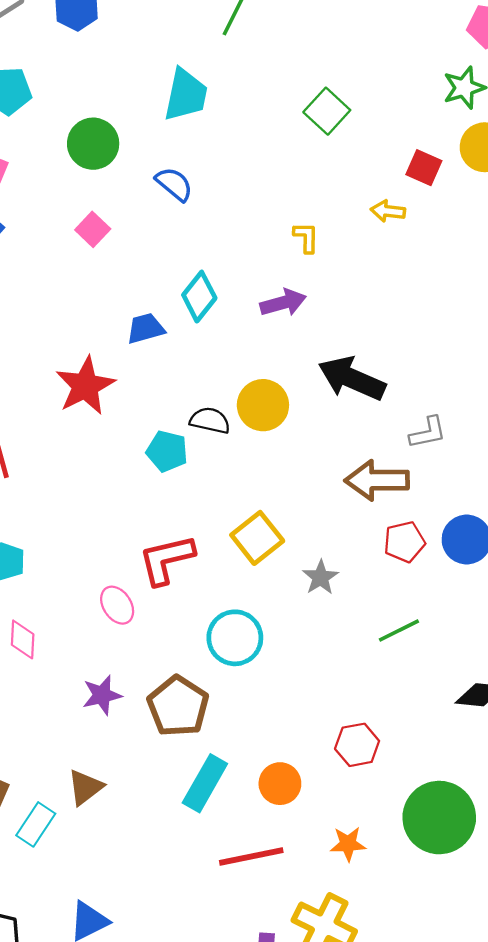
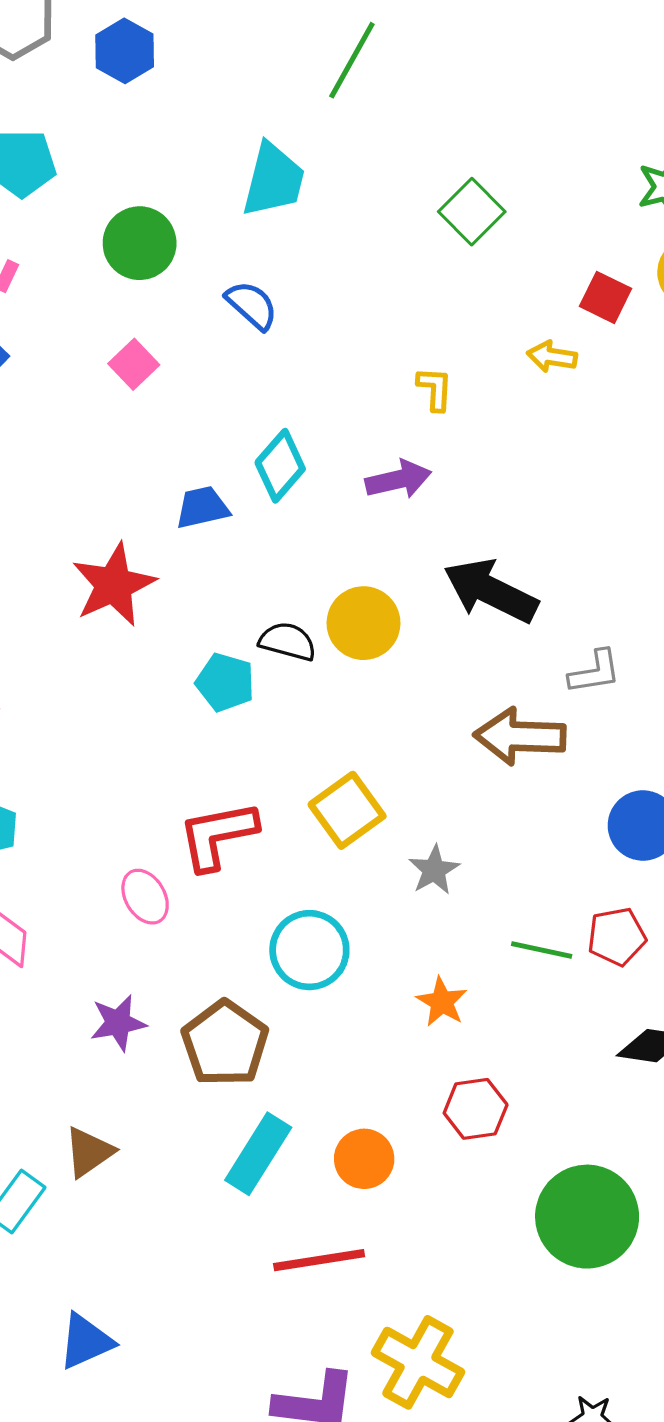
red pentagon: (404, 542) -> (617, 937), moved
green line: (399, 631) -> (542, 950), turned 36
orange star: (348, 844) -> (442, 1002), moved, turned 30

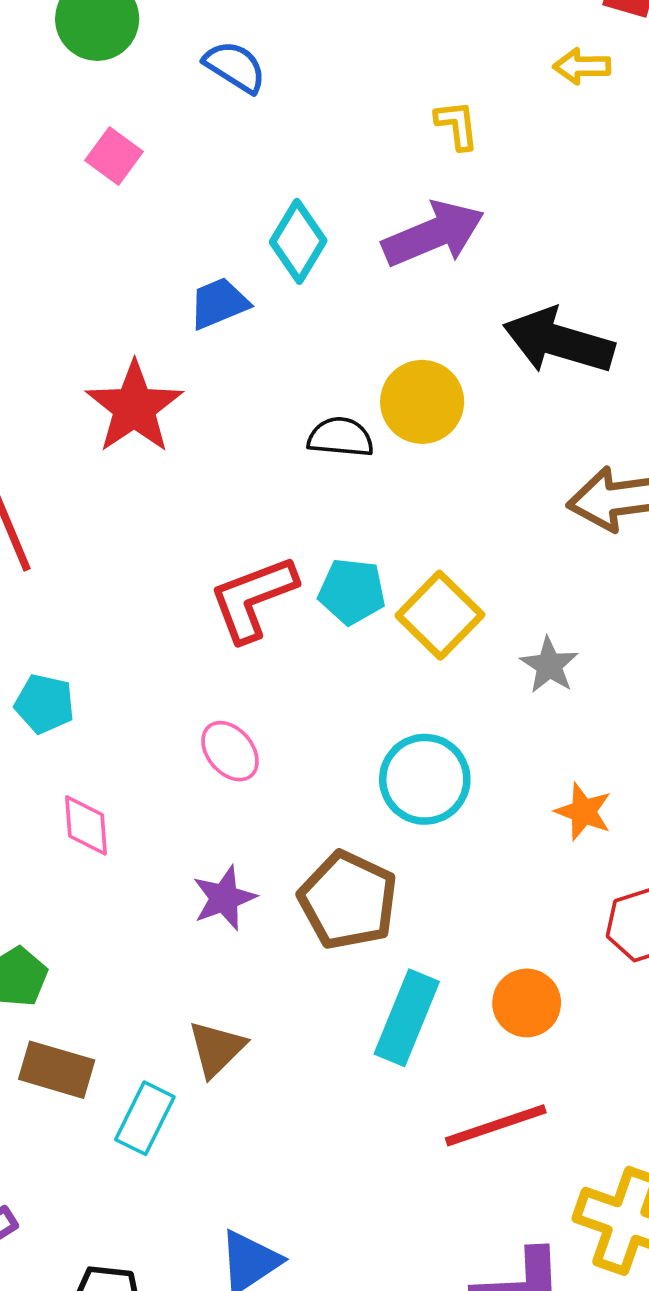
purple arrow: (398, 480) -> (433, 234), size x1.4
cyan pentagon: (225, 682) -> (352, 591), moved
red L-shape: (218, 835) -> (253, 598), moved

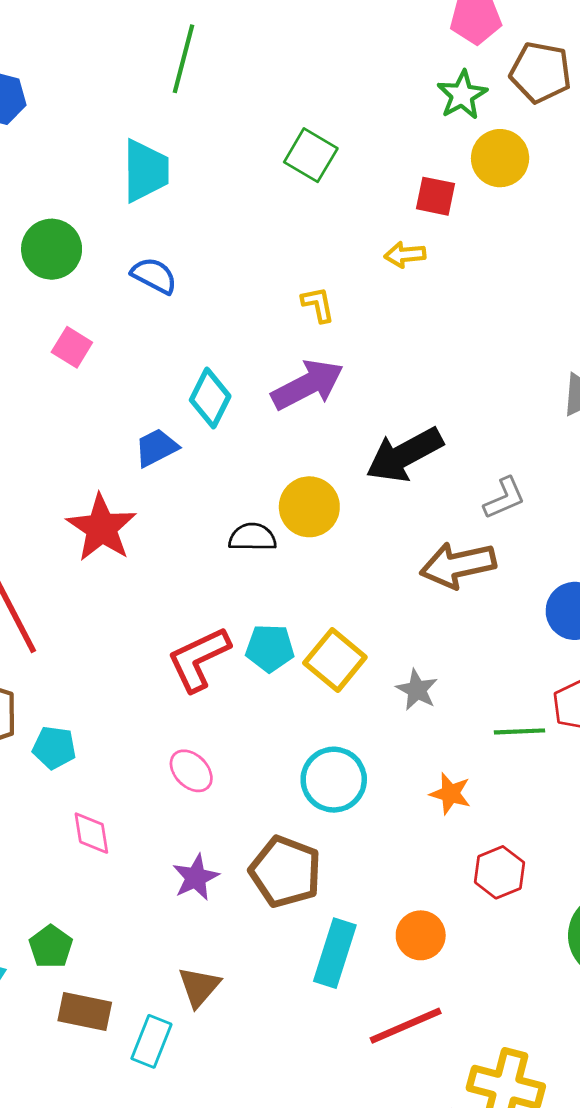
black arrow: (559, 341) -> (404, 455), turned -40

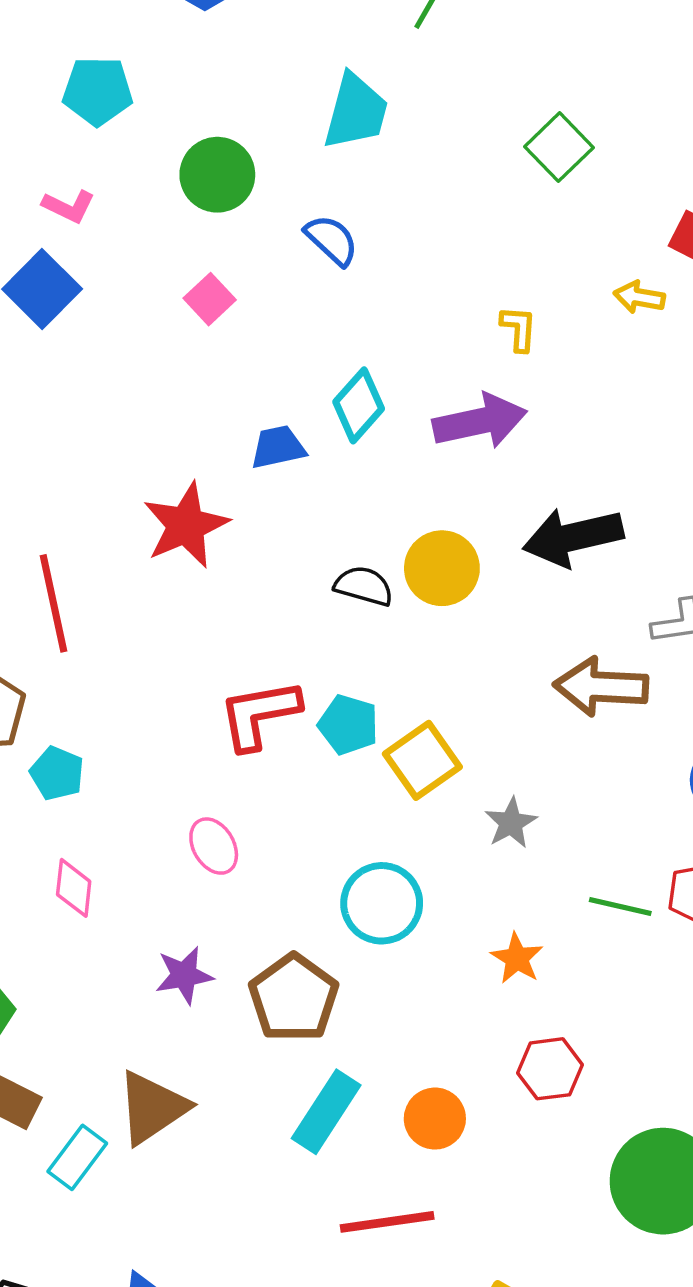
brown triangle: (199, 987) -> (152, 1108), size x1.4

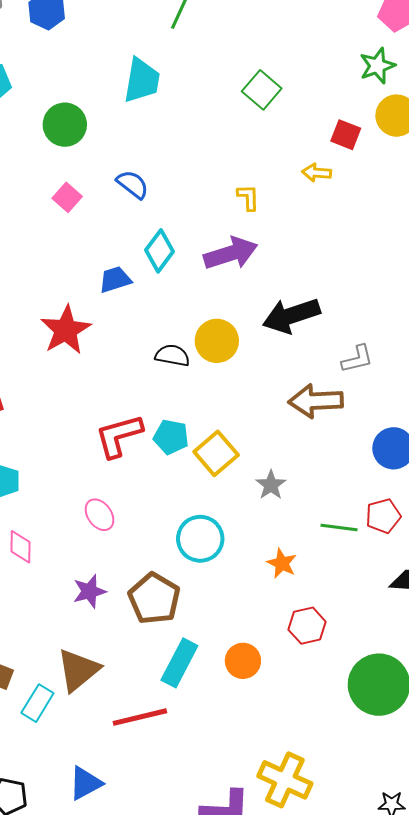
blue semicircle: (332, 240) -> (133, 184), moved
red line: (387, 1222) -> (140, 717), moved

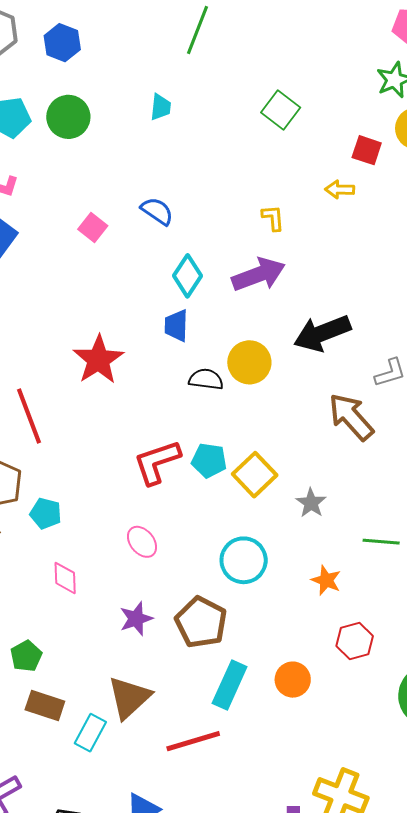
cyan trapezoid: (142, 80) -> (161, 107), size x0.6
green circle: (65, 125) -> (68, 117), moved
blue trapezoid: (115, 280) -> (176, 326), moved, turned -68
brown arrow: (316, 401) -> (351, 417), turned 54

